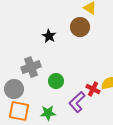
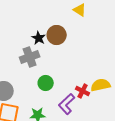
brown circle: (80, 27) -> (57, 35), moved
gray cross: (31, 67) -> (30, 57), moved

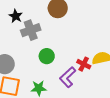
black star: (39, 38) -> (16, 16), moved

